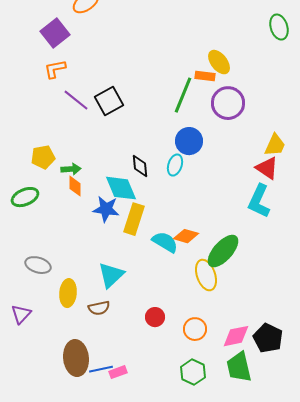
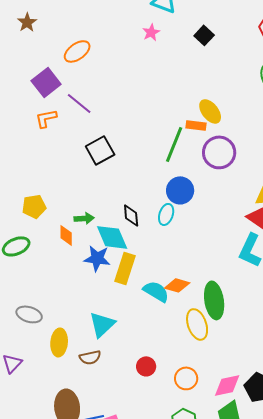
purple line: (76, 100) -> (79, 103), moved
green arrow: (71, 169) -> (84, 218), moved
green ellipse: (223, 251) -> (214, 300), turned -51

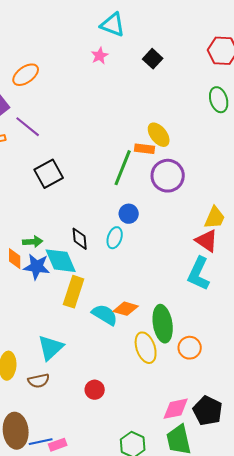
blue circle: (180, 190) -> (129, 214), size x0.7
blue star: (97, 258) -> (37, 267), moved
orange circle: (186, 378) -> (190, 348), moved

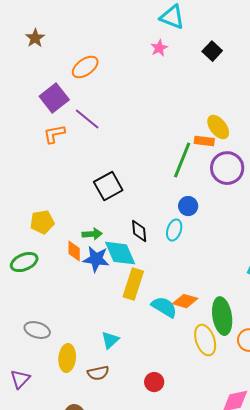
black square: (49, 174) -> (108, 186), moved
cyan triangle: (51, 348) -> (110, 340), size x0.7

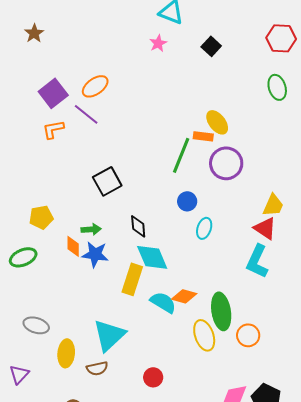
orange ellipse: (85, 67) -> (95, 86), moved
cyan ellipse: (174, 230) -> (204, 228), moved
cyan diamond: (120, 253) -> (152, 257), moved
cyan triangle: (110, 340) -> (109, 335), size x1.8

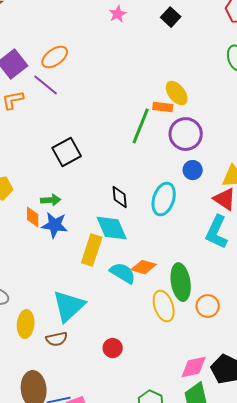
blue circle: (187, 201) -> (193, 170), moved
black diamond: (138, 226) -> (120, 197), moved
cyan ellipse: (204, 228) -> (164, 199), size x1.5

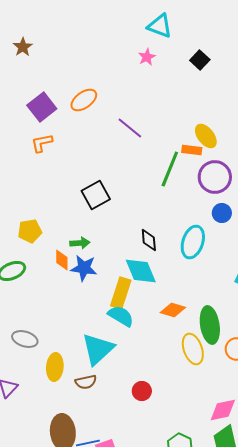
purple line: (46, 85) -> (130, 128), moved
cyan semicircle: (123, 273) -> (121, 316), moved

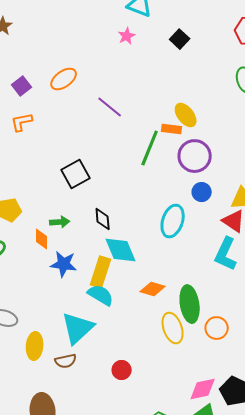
purple square: (42, 107) -> (22, 86), size x0.7
black diamond: (149, 240) -> (103, 219), moved
blue star: (84, 268) -> (64, 264), moved

